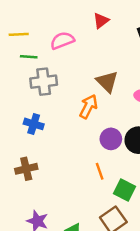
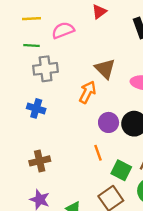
yellow line: (19, 34) -> (32, 19), moved
brown cross: (26, 169) -> (40, 161), moved

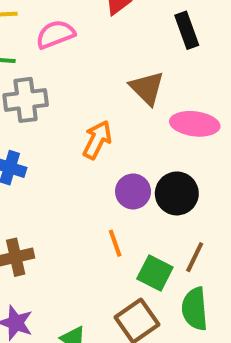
brown triangle: (105, 69) -> (147, 88), moved

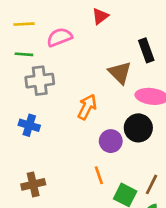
black rectangle: (187, 30) -> (146, 50), moved
black circle: (177, 193) -> (138, 128), moved

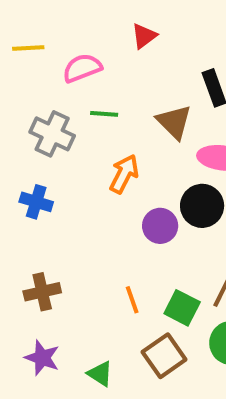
green line: (24, 54) -> (104, 114), moved
gray cross: (40, 81) -> (52, 134), turned 32
orange line: (99, 175) -> (132, 300), moved

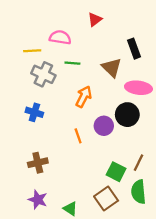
yellow line: (28, 48) -> (32, 51), moved
pink semicircle: (82, 68) -> (60, 37), turned 30
orange line: (132, 300) -> (78, 136), moved

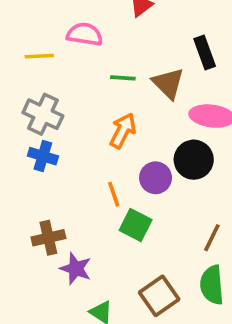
green line: (72, 63) -> (123, 78), moved
gray cross: (43, 74) -> (43, 114), moved
green square: (116, 172) -> (136, 225), moved
purple star: (38, 200) -> (76, 269), moved

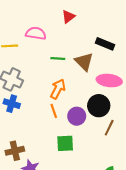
black rectangle: (205, 52) -> (105, 44), turned -48
orange line: (114, 194) -> (54, 111), moved
green square: (136, 225) -> (65, 143), turned -30
brown line: (212, 238) -> (109, 128), moved

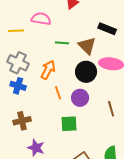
orange arrow: (58, 89) -> (48, 70), moved
black circle: (99, 106) -> (86, 72), moved
brown line: (109, 128) -> (111, 109), turned -42
brown cross: (15, 151) -> (22, 121), moved

